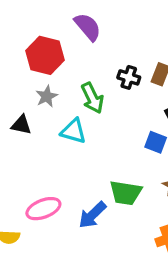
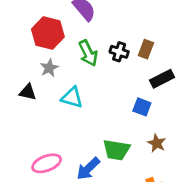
green arrow: (92, 98) -> (88, 53), moved

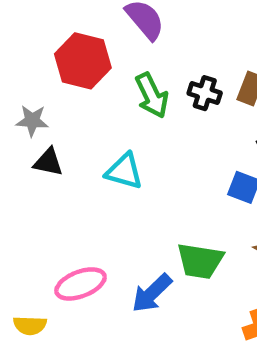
gray star: (49, 68) -> (32, 121), moved, turned 30

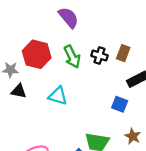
red hexagon: (83, 61) -> (37, 54), moved

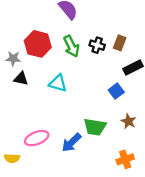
blue square: (120, 104) -> (116, 91), turned 32

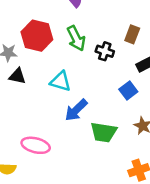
black cross: (97, 45) -> (105, 51), moved
pink ellipse: (37, 138) -> (36, 145), turned 35
blue arrow: (71, 143) -> (76, 110), moved

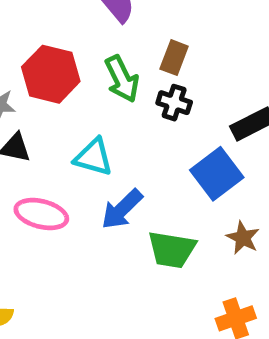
brown rectangle: (132, 34) -> (174, 58), moved
blue square: (128, 90) -> (217, 174), size x1.5
pink ellipse: (36, 145) -> (41, 214), moved

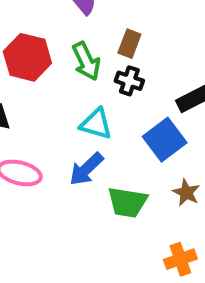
cyan triangle: (93, 157) -> (96, 124), moved

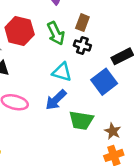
brown star: (186, 193) -> (113, 131), moved

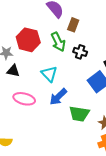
brown rectangle: (82, 23) -> (73, 25), moved
cyan triangle: (62, 72) -> (49, 74), moved, turned 30

